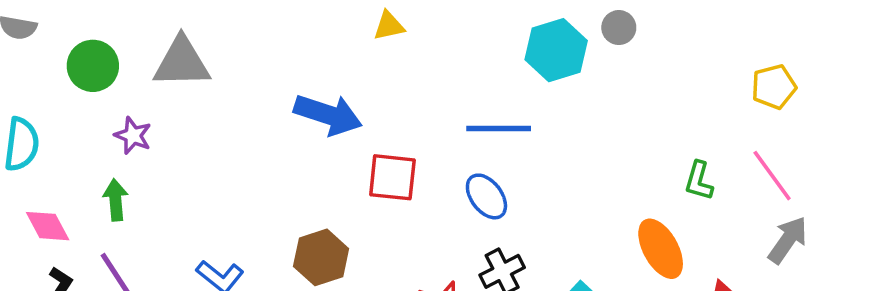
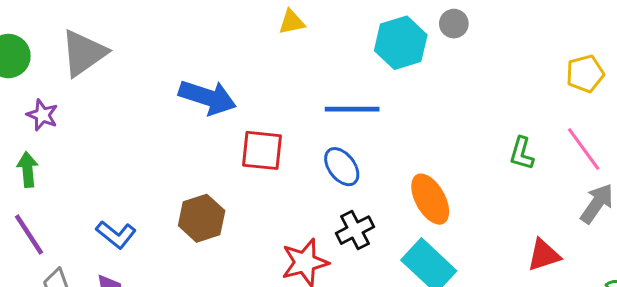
yellow triangle: (389, 26) -> (292, 22), moved
gray triangle: (182, 62) -> (84, 53), turned -34
orange ellipse: (661, 249) -> (430, 199), moved

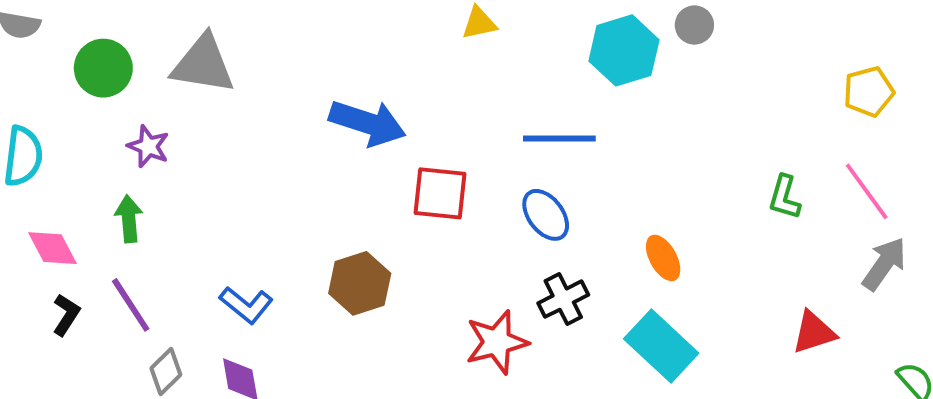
gray triangle: (84, 53) -> (203, 64), turned 44
orange ellipse: (430, 199) -> (663, 258), size x0.7

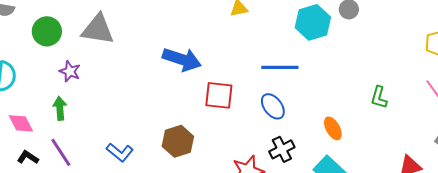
green L-shape: (784, 197) -> (379, 97), moved
black L-shape: (66, 315) -> (28, 157), turned -90

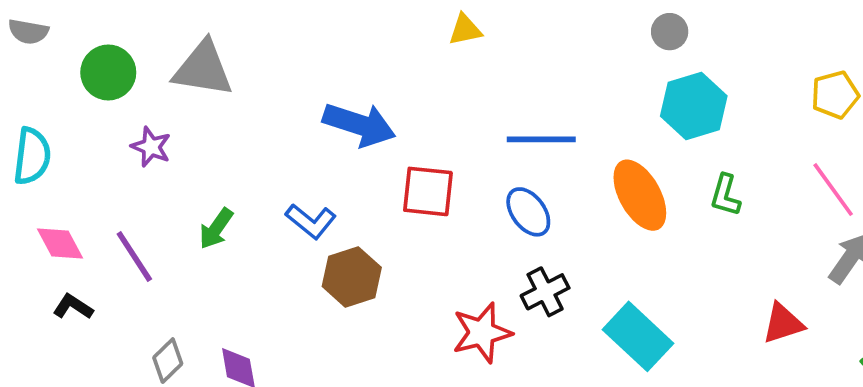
cyan hexagon: (313, 22) -> (694, 106), moved
green arrow: (60, 108) -> (216, 229), moved, turned -140
orange ellipse: (333, 128) -> (640, 195), moved, size x1.6
purple line: (61, 152) -> (134, 256), moved
blue L-shape: (120, 152) -> (311, 221), moved

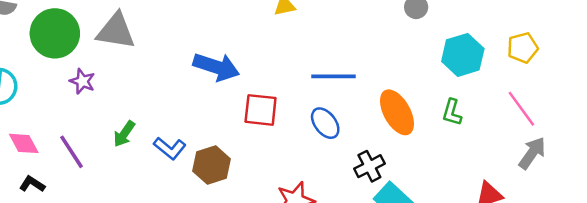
green circle: (108, 72) -> (55, 33), size x1.4
cyan hexagon: (694, 106) -> (463, 55), moved
blue L-shape: (311, 221) -> (170, 148), moved
black cross: (545, 292) -> (369, 166), moved

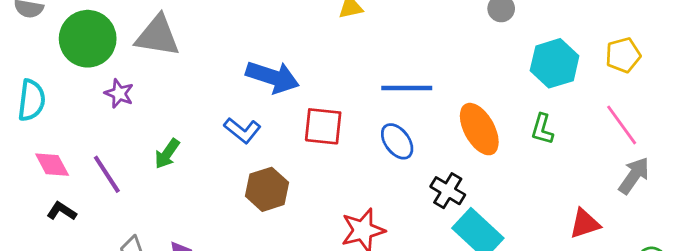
blue L-shape: (170, 148) -> (242, 130), moved
black cross: (369, 166) -> (448, 191), turned -32

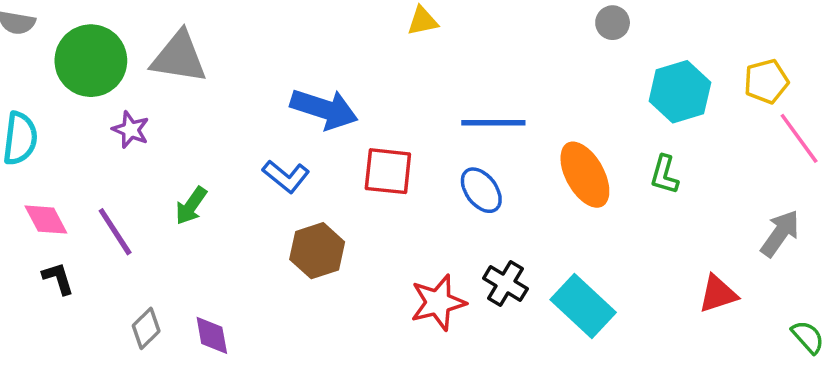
pink line: (622, 125) -> (799, 138), moved
black cross: (448, 191) -> (505, 283), moved
black L-shape: (62, 211) -> (58, 278), turned 40

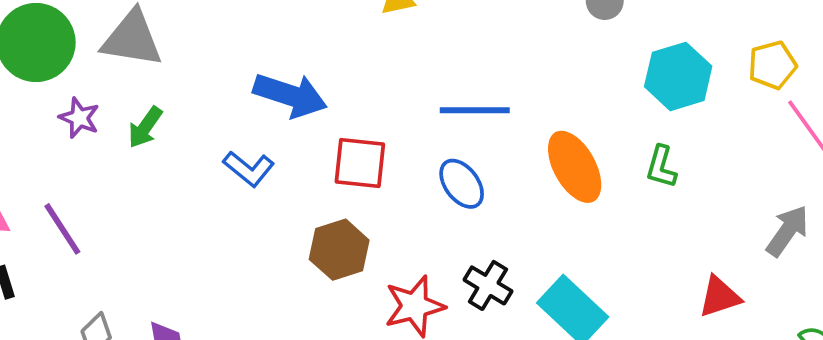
green arrow: (191, 206) -> (145, 127), moved
brown hexagon: (317, 251) -> (339, 250), moved

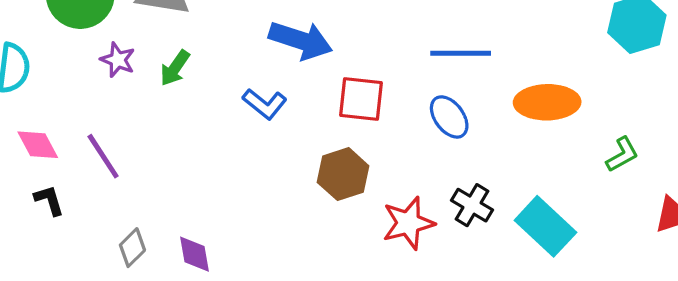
orange ellipse: (575, 167) -> (547, 102), turned -62
green L-shape: (661, 167) -> (622, 155), moved, turned -135

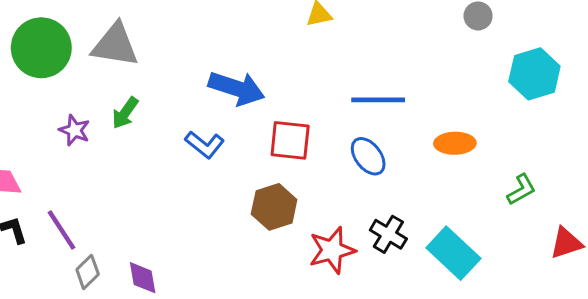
purple star: (118, 60) -> (75, 130), moved
orange ellipse: (547, 102) -> (455, 143), size x0.7
purple line: (103, 156) -> (62, 230), moved

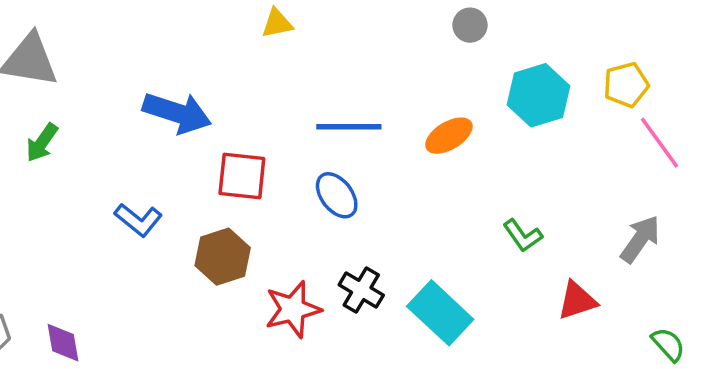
orange ellipse: (455, 143) -> (449, 136), moved, turned -30
blue L-shape: (205, 145) -> (138, 220), moved
green L-shape: (521, 190) -> (523, 236), turned 84

